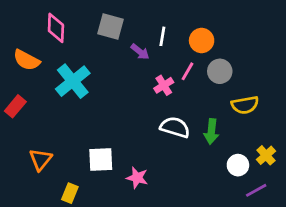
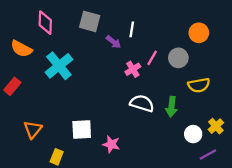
orange circle: (202, 40) -> (199, 33), moved

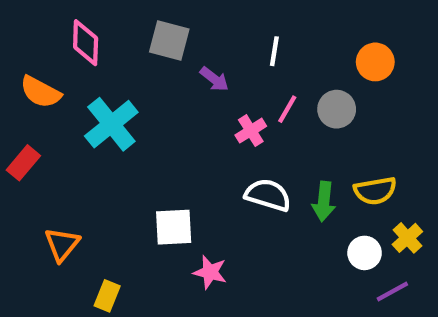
white line: (132, 29) -> (274, 51), moved
yellow semicircle: (199, 85) -> (375, 191), moved
white square: (82, 129) -> (174, 227), moved

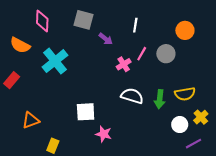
orange triangle: (62, 244) -> (31, 120), turned 30

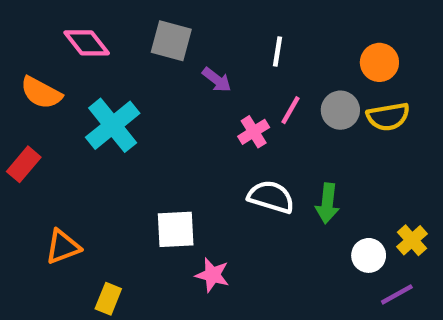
pink diamond: (42, 21) -> (87, 43), turned -40
yellow semicircle: (185, 94) -> (388, 117), moved

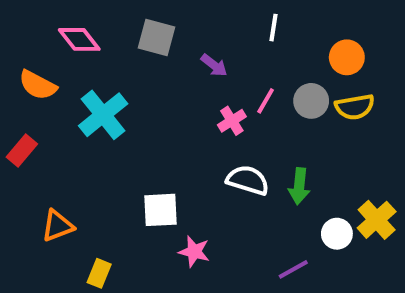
white line: (278, 52) -> (273, 28), moved
purple arrow: (217, 80) -> (214, 65), moved
yellow cross: (412, 240) -> (377, 220), size x1.4
purple line: (397, 294) -> (293, 269), moved

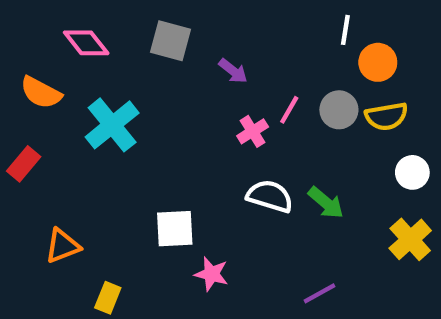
white line: (273, 28) -> (345, 30), moved
green arrow: (299, 186) -> (326, 203), turned -56
white circle: (337, 234) -> (412, 172), moved

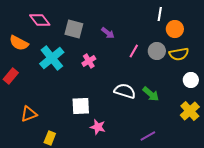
gray square: (170, 41) -> (74, 29), moved
pink cross: (253, 131) -> (89, 61), moved

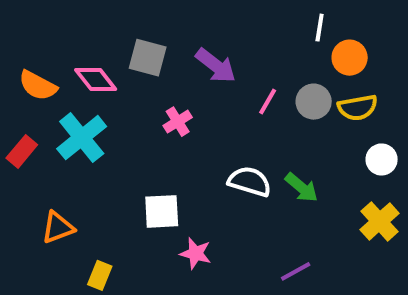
pink diamond: (40, 20) -> (96, 80), moved
purple arrow: (108, 33) -> (216, 66), size x1.5
cyan cross: (52, 58) -> (82, 138), moved

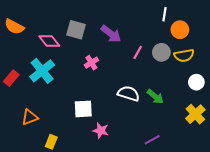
orange semicircle: (38, 86) -> (14, 27), moved

